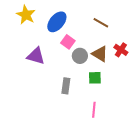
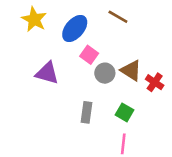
brown line: (101, 23) -> (118, 17), moved
red cross: (121, 50) -> (155, 82), moved
green square: (95, 78) -> (125, 112), moved, turned 32

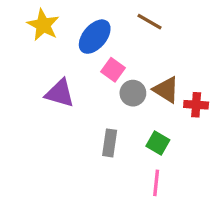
red cross: (155, 82) -> (196, 105), turned -30

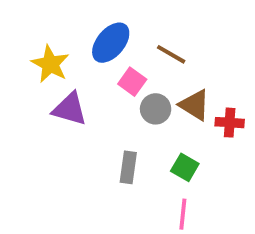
brown line: (150, 22) -> (171, 54), moved
yellow star: (43, 25) -> (50, 64), moved

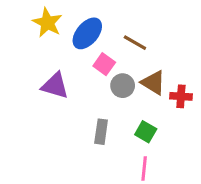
yellow star: (50, 64) -> (47, 23), moved

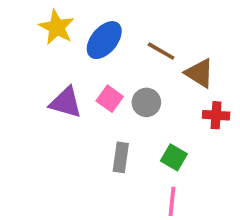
pink square: (104, 64) -> (110, 99), moved
brown triangle: (153, 83) -> (200, 73), moved

